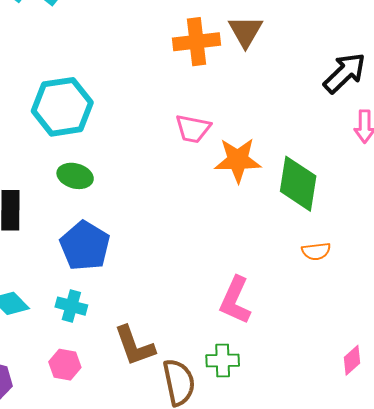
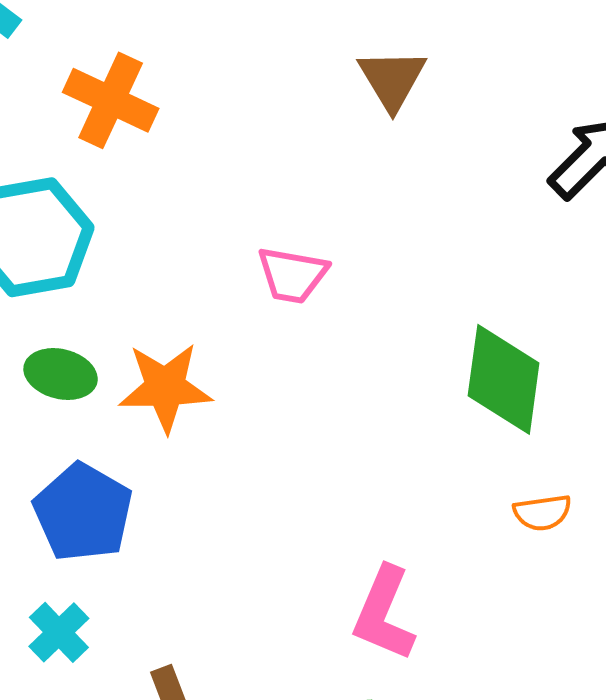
orange cross: (196, 42) -> (111, 100), moved, turned 33
orange star: (238, 160) -> (165, 387), moved
cyan cross: (71, 306) -> (59, 632), turned 32

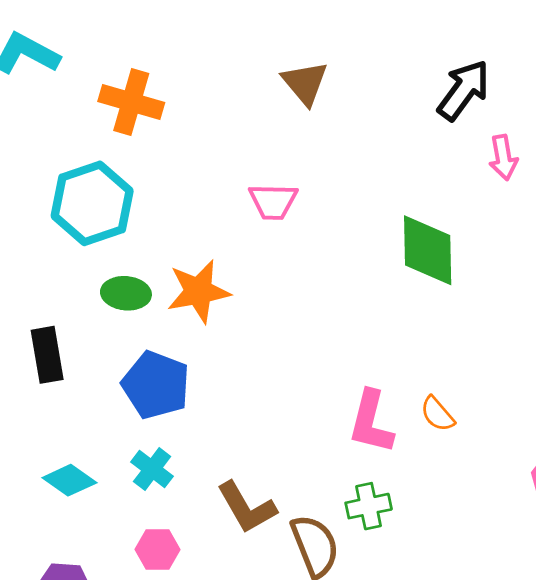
brown triangle: (392, 79) -> (305, 83), moved
orange semicircle: (542, 513) -> (437, 414), moved, turned 66

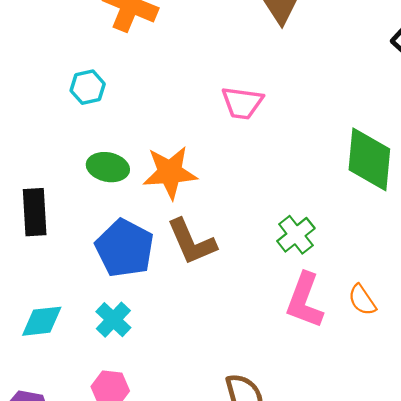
cyan hexagon: (92, 203) -> (88, 87), size x0.5
cyan diamond: (69, 480) -> (42, 321), turned -48
green cross: (369, 506) -> (296, 235), moved, turned -33
brown L-shape: (247, 507) -> (192, 242), moved

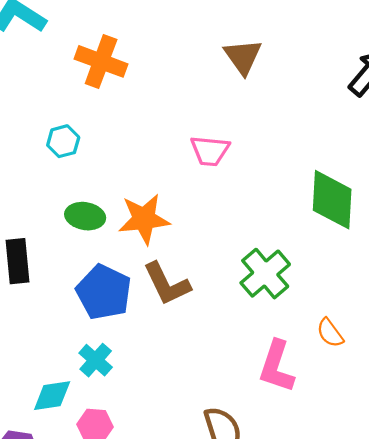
green cross: (296, 235) -> (265, 274), size x1.4
pink L-shape: (305, 300) -> (277, 366), moved
cyan diamond: (42, 321) -> (52, 396), moved

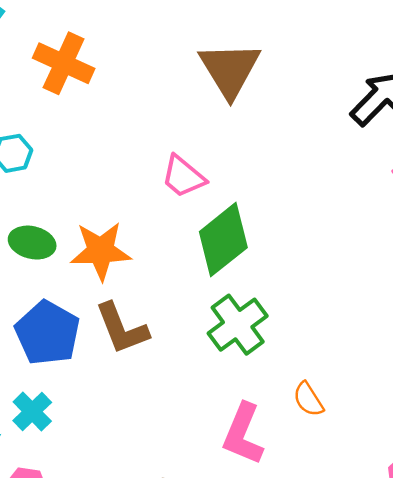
brown triangle: (243, 57) -> (230, 70), size x1.4
pink trapezoid: (210, 151) -> (183, 177), turned 30
green diamond: (332, 200) -> (223, 240), moved, turned 44

